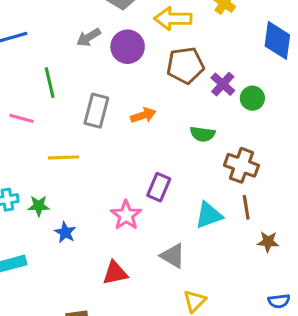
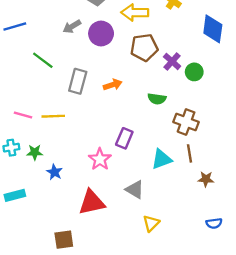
green line: (50, 83) -> (43, 60), turned -40
pink line: (21, 118) -> (23, 115), moved
red triangle: (115, 273) -> (92, 202), size x1.4

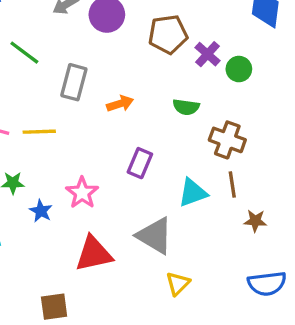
orange arrow: (113, 85) -> (120, 104), moved
pink star: (100, 159) -> (82, 193), moved
gray triangle: (135, 190) -> (155, 236), size x1.4
blue semicircle: (214, 223) -> (267, 284), size x1.6

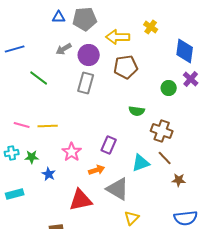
purple cross: (208, 54) -> (191, 79), moved
gray rectangle: (74, 82) -> (86, 83), moved
orange arrow: (120, 104) -> (97, 170), moved
brown line: (232, 185) -> (165, 158), turned -35
pink star: (82, 193) -> (72, 152), moved

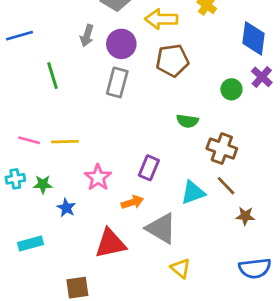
gray arrow: (64, 49) -> (87, 36), turned -42
green line: (39, 78) -> (53, 76), turned 36
cyan rectangle: (15, 194) -> (30, 244), moved
yellow triangle: (132, 218) -> (181, 268), turned -35

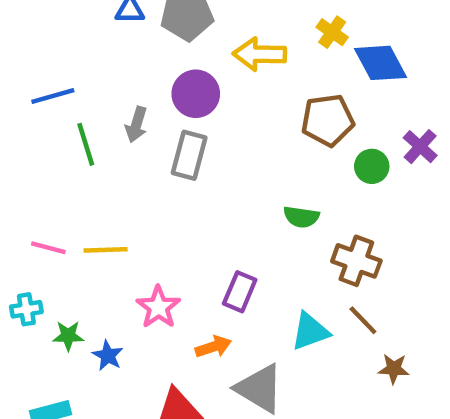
blue line: (19, 36) -> (53, 96), moved
gray arrow: (87, 36) -> (136, 125), moved
blue diamond: (254, 38) -> (381, 63), moved, turned -36
brown pentagon: (172, 60) -> (328, 120), moved
green star: (43, 184) -> (68, 336), moved

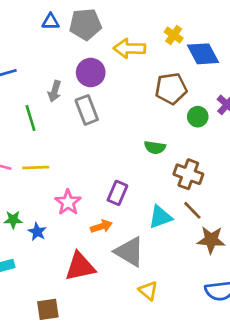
green line: (86, 144) -> (30, 118), moved
gray rectangle: (189, 155) -> (87, 110), turned -36
brown star: (394, 369) -> (211, 240), size x1.5

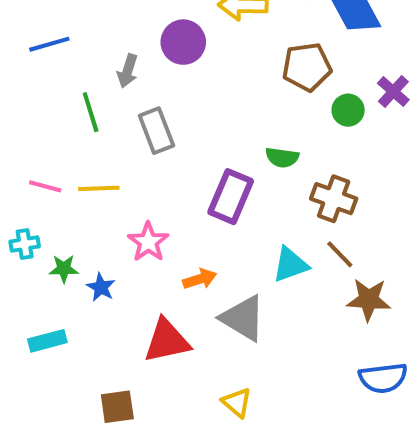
gray rectangle: (87, 110) -> (156, 131), moved
purple rectangle: (117, 193) -> (231, 197), moved, size x1.4
yellow triangle: (148, 291) -> (237, 403), moved

